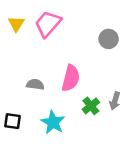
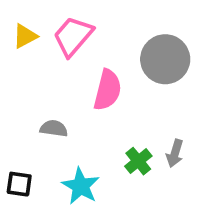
yellow triangle: (16, 24) -> (25, 36), turned 30
gray circle: (109, 39) -> (165, 59), size x1.6
pink semicircle: (71, 78) -> (108, 90), moved

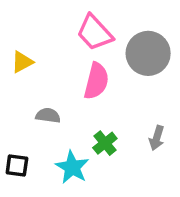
yellow triangle: (25, 36) -> (22, 62), moved
pink trapezoid: (73, 36) -> (95, 33), moved, turned -84
green cross: (138, 161) -> (105, 143), moved

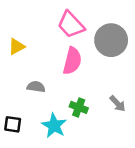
gray arrow: (157, 138) -> (118, 104), turned -60
green cross: (105, 143) -> (79, 107), turned -30

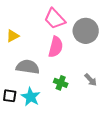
gray semicircle: (36, 87) -> (28, 67), size x1.6
cyan star: (54, 126) -> (31, 97), moved

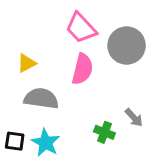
yellow triangle: (13, 36) -> (26, 63), moved
green cross: (61, 83) -> (104, 132), moved

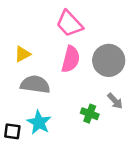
gray circle: (127, 46) -> (109, 60), moved
black square: (15, 141) -> (12, 131), moved

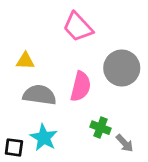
yellow triangle: (22, 54) -> (25, 61), turned 30
pink semicircle: (71, 59) -> (81, 86), moved
gray arrow: (115, 101) -> (125, 143), moved

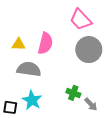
pink trapezoid: (78, 27) -> (81, 20), moved
pink semicircle: (81, 86) -> (45, 43), moved

